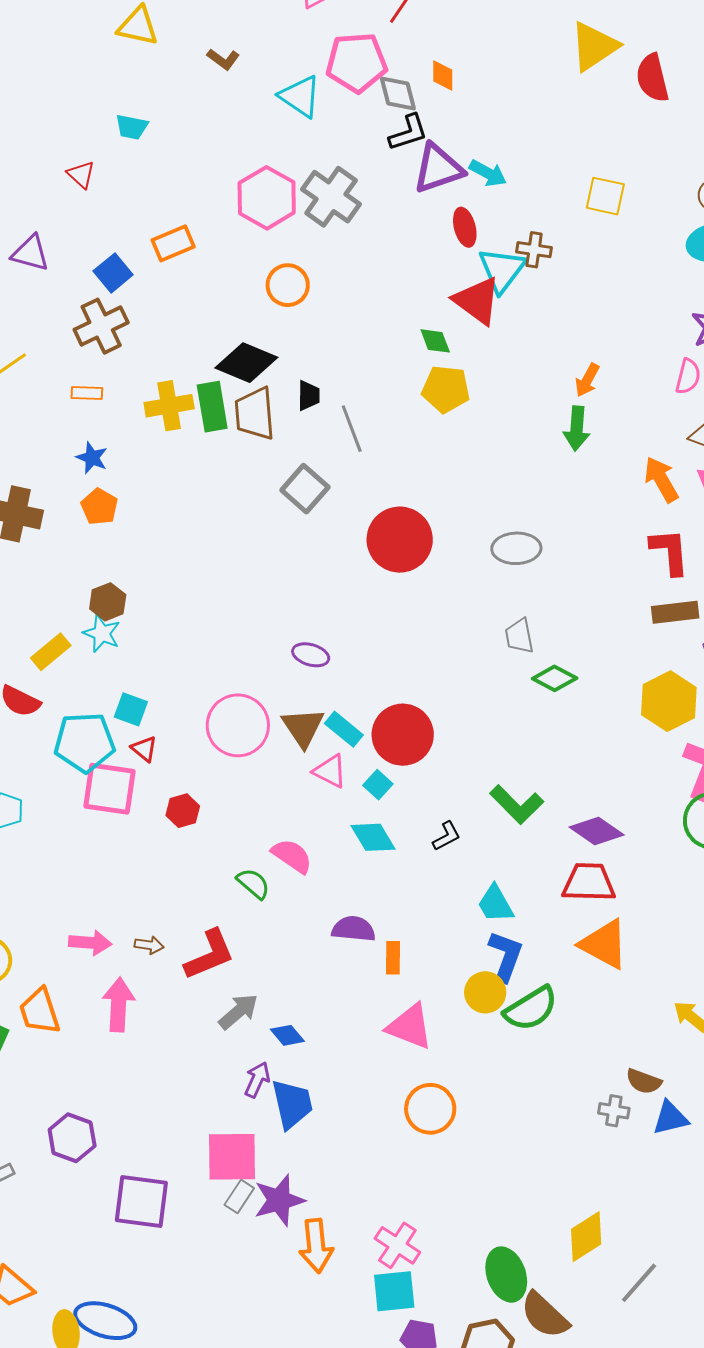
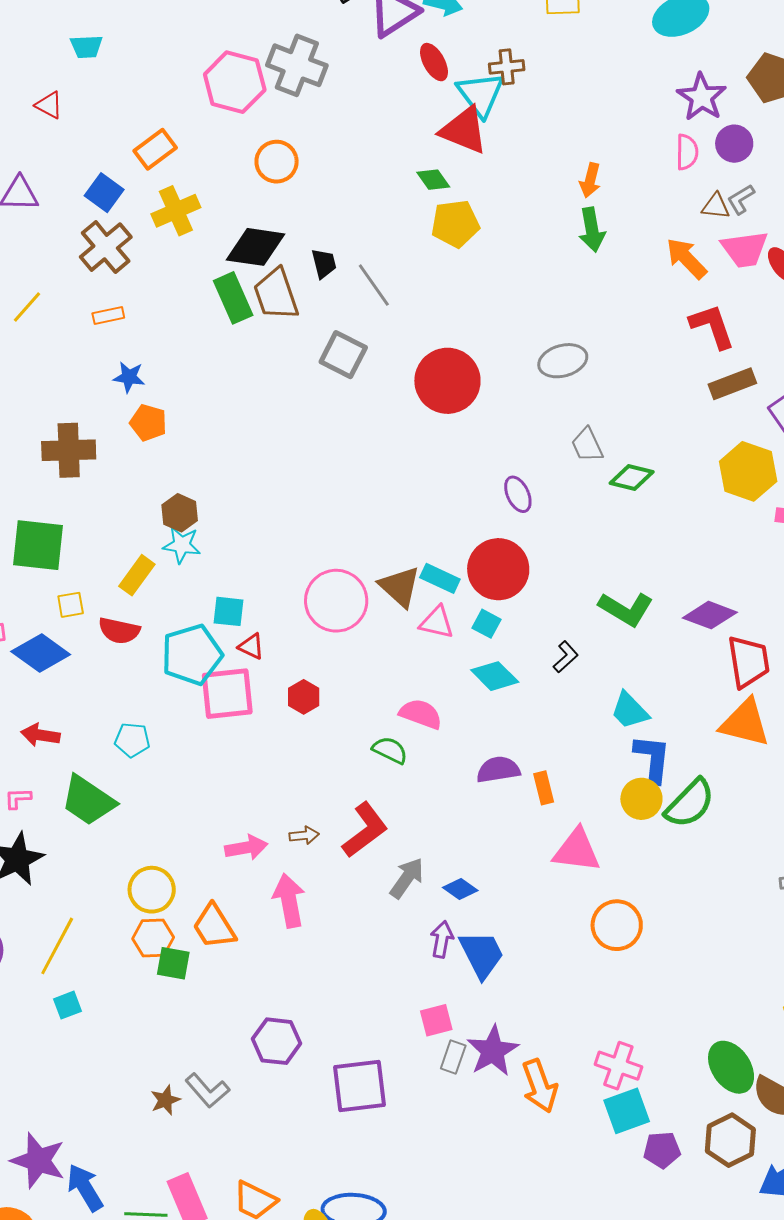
yellow cross: (169, 406) -> (176, 211), moved
purple ellipse: (311, 655) -> (518, 494), moved, turned 63
red trapezoid: (589, 882) -> (749, 662), moved, turned 94
pink square: (232, 1157) -> (436, 1020), size x0.6

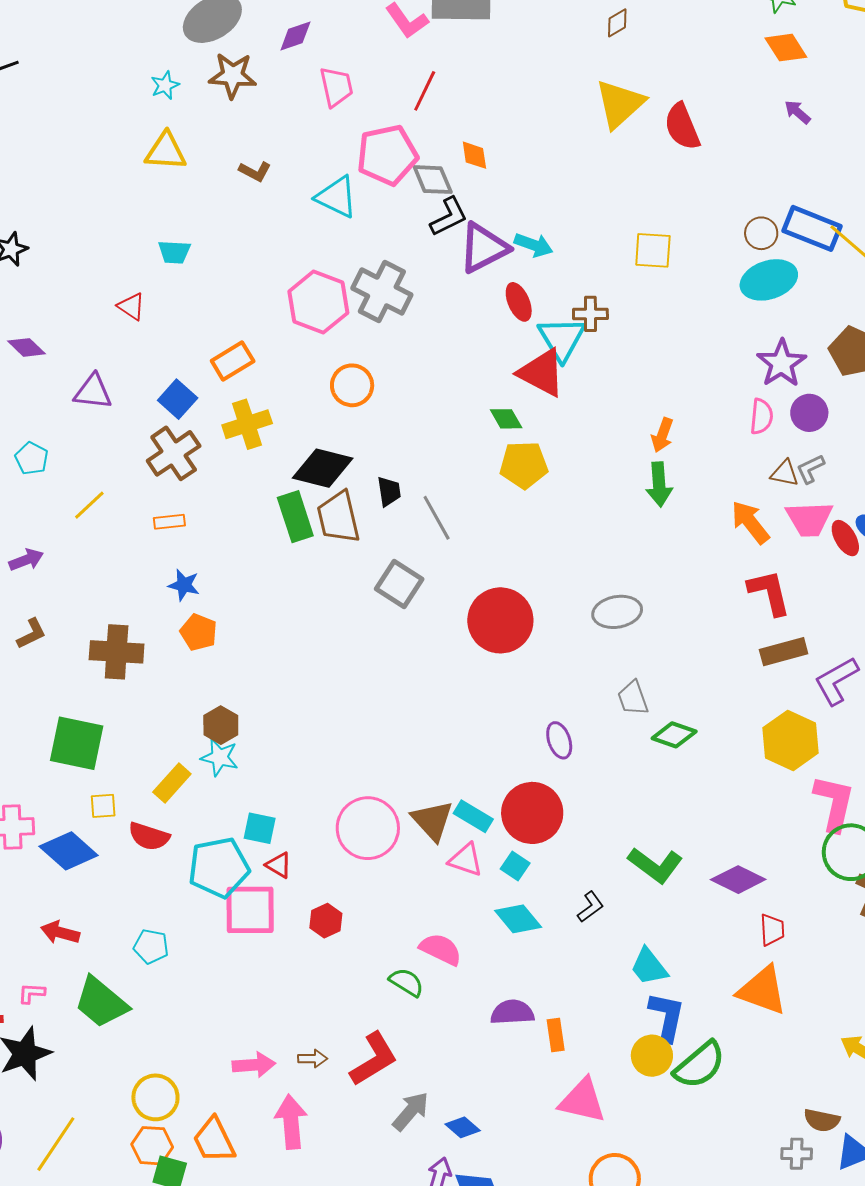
red trapezoid: (749, 662) -> (772, 930), size x0.6

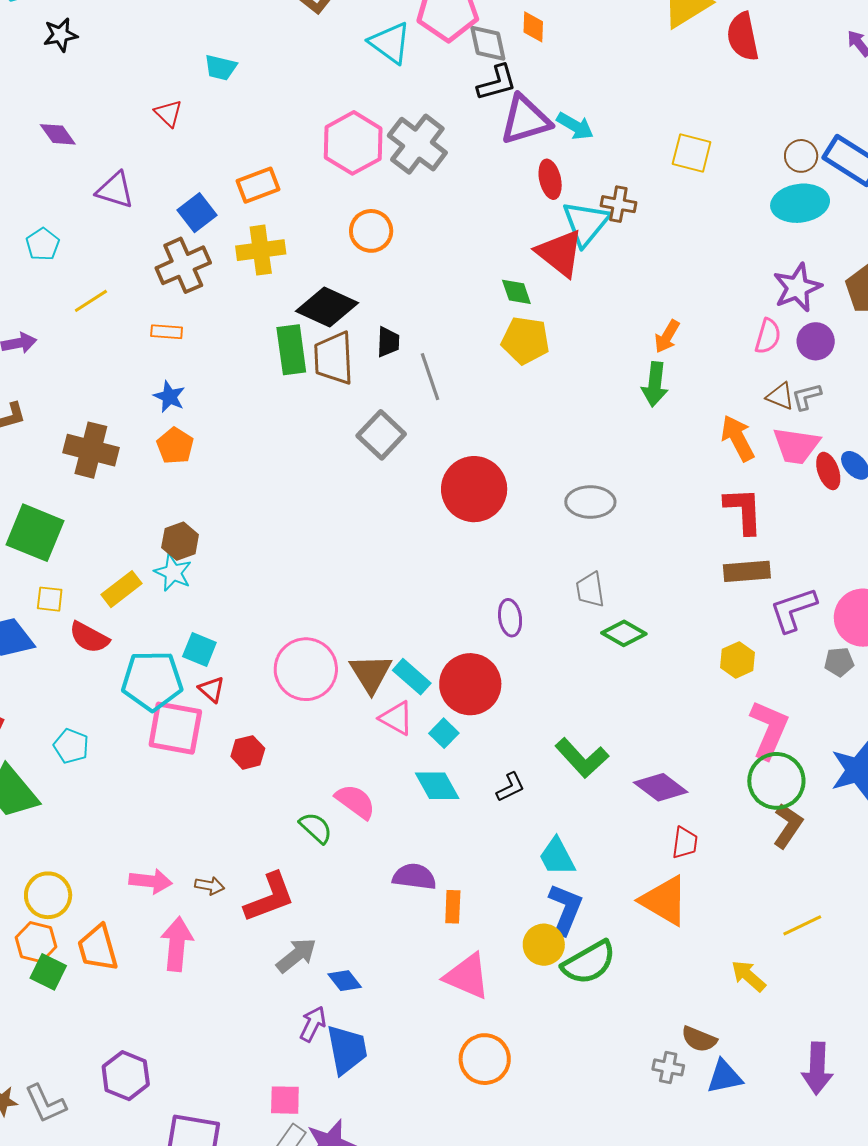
yellow hexagon: (791, 740) -> (738, 660), size x0.6

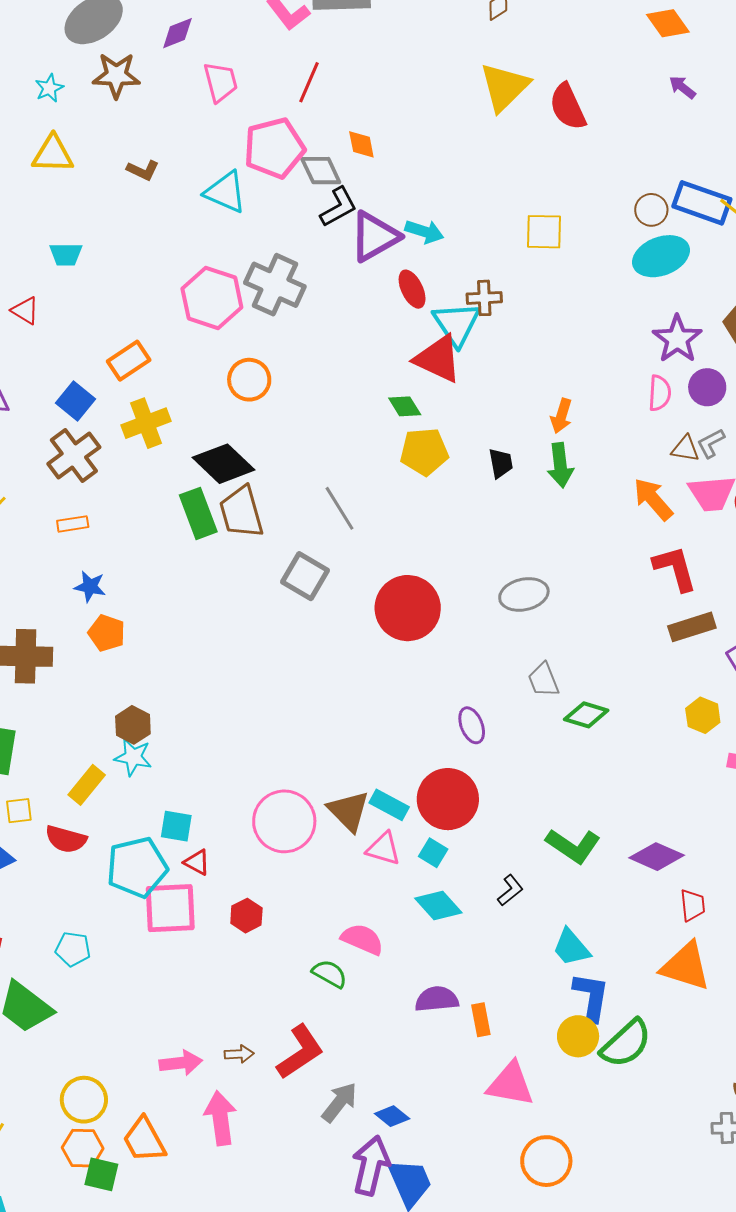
black diamond: (327, 307) -> (223, 464), turned 32
black trapezoid: (388, 342) -> (501, 463), moved
purple arrow: (313, 1024) -> (371, 1165), size x1.6

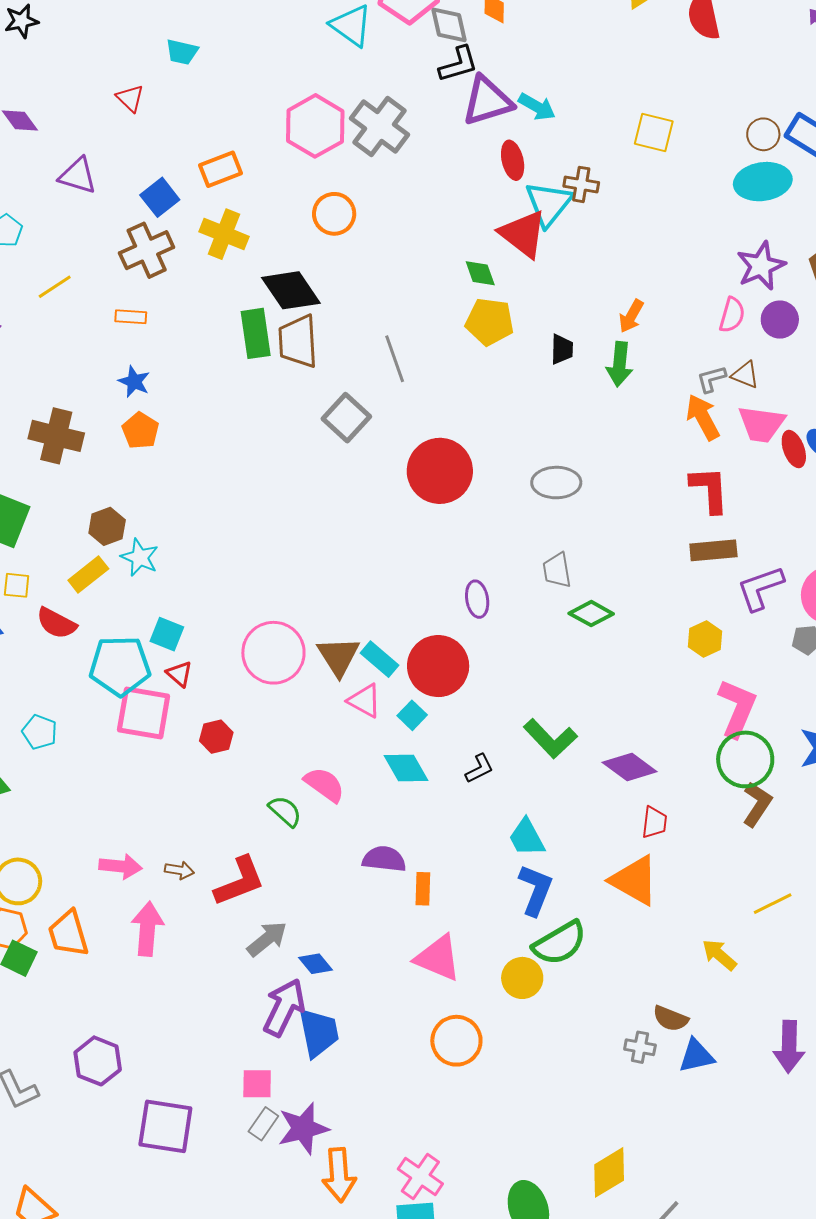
yellow cross: (146, 423) -> (224, 234), turned 30
gray L-shape: (711, 443) -> (711, 379), moved
brown hexagon: (133, 725) -> (107, 526), moved
yellow circle: (578, 1036) -> (522, 978), moved

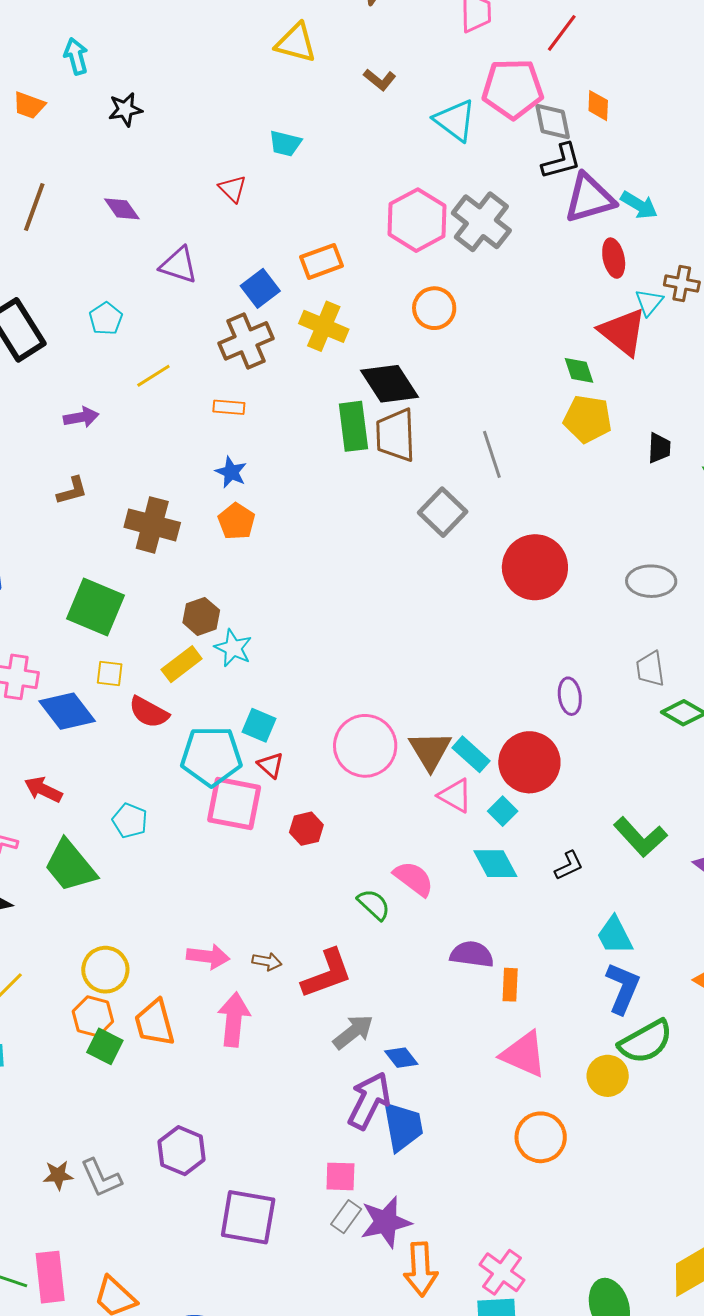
cyan triangle: (549, 204) -> (649, 302), size x0.6

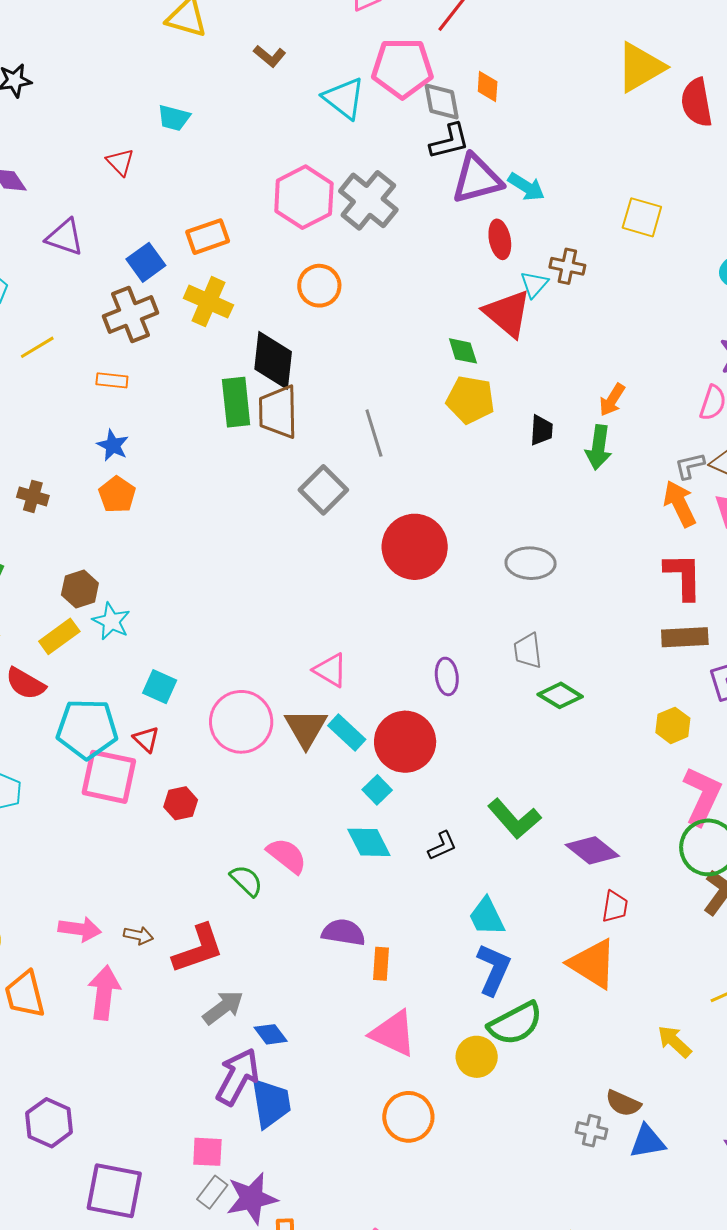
black diamond: (390, 384) -> (273, 360), turned 38
brown cross: (152, 525) -> (33, 496), size x0.6
cyan square: (259, 725) -> (160, 687), moved
pink triangle: (455, 796) -> (330, 670), moved

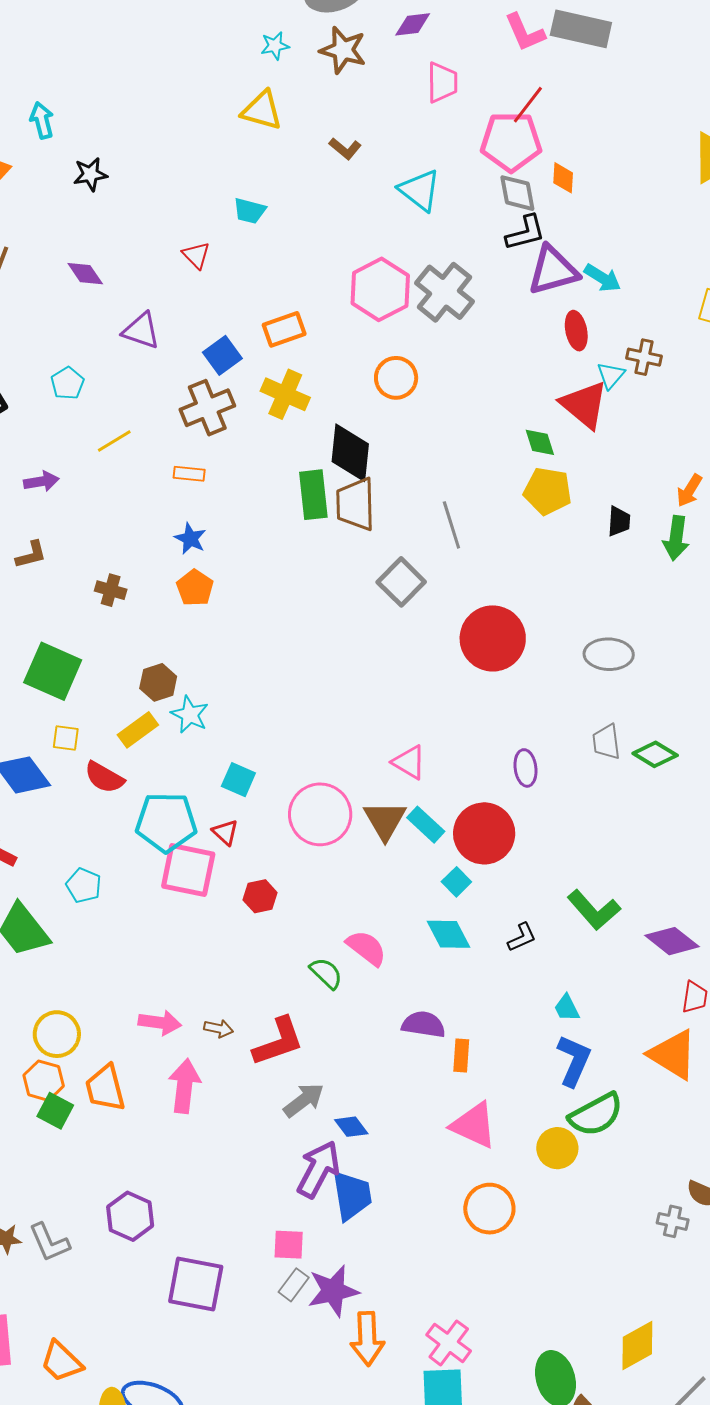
pink pentagon: (402, 68) -> (511, 142), moved
green diamond: (560, 695) -> (655, 754), moved
cyan trapezoid: (487, 917) -> (567, 1008), size x0.7

